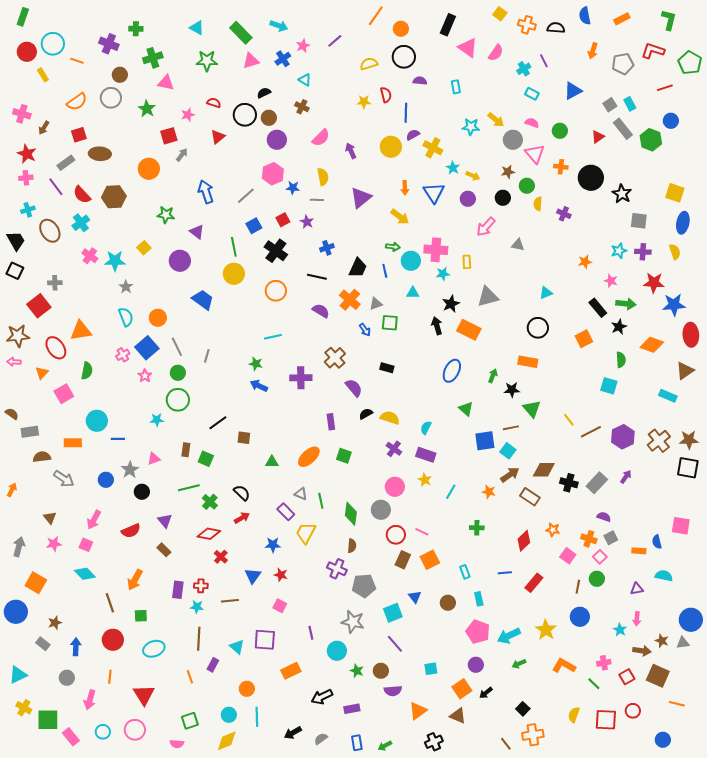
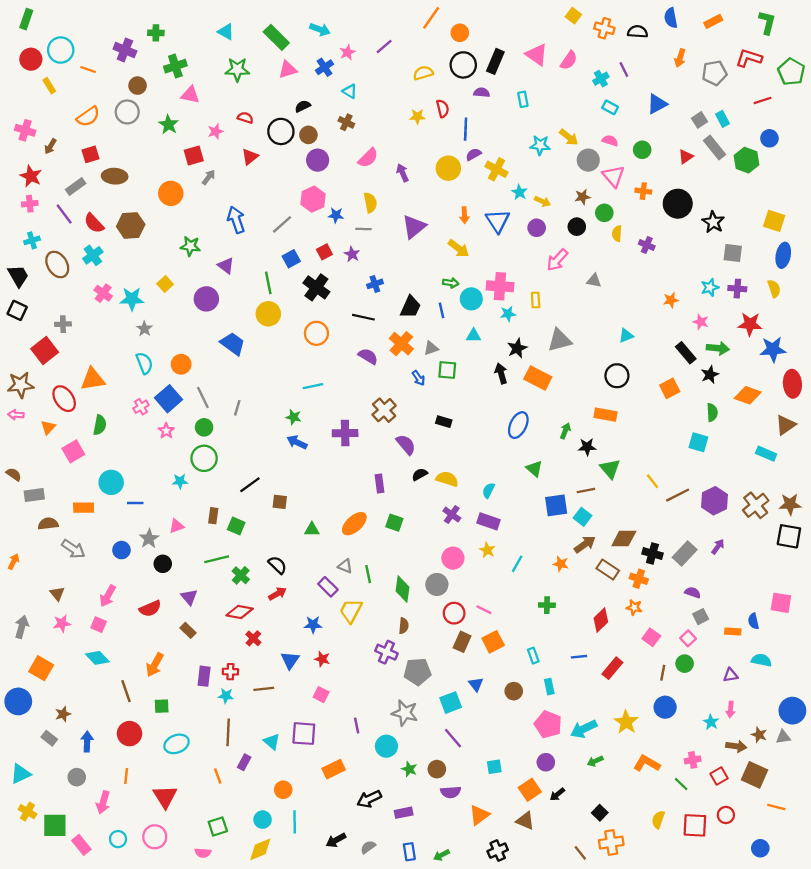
black rectangle: (448, 25) -> (495, 61), moved
orange cross: (589, 539) -> (639, 579), moved

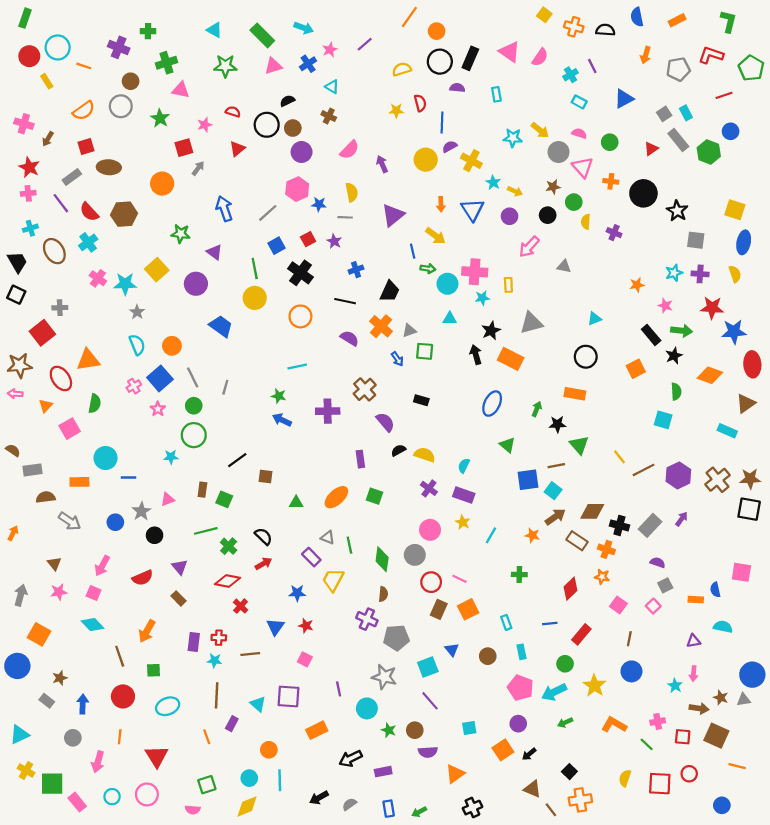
yellow square: (165, 284) -> (157, 270), size x1.5
blue line: (441, 310) -> (413, 251), moved
green circle: (685, 664) -> (565, 664), moved
red square: (719, 776) -> (683, 737), turned 35
brown triangle: (525, 821) -> (532, 789), moved

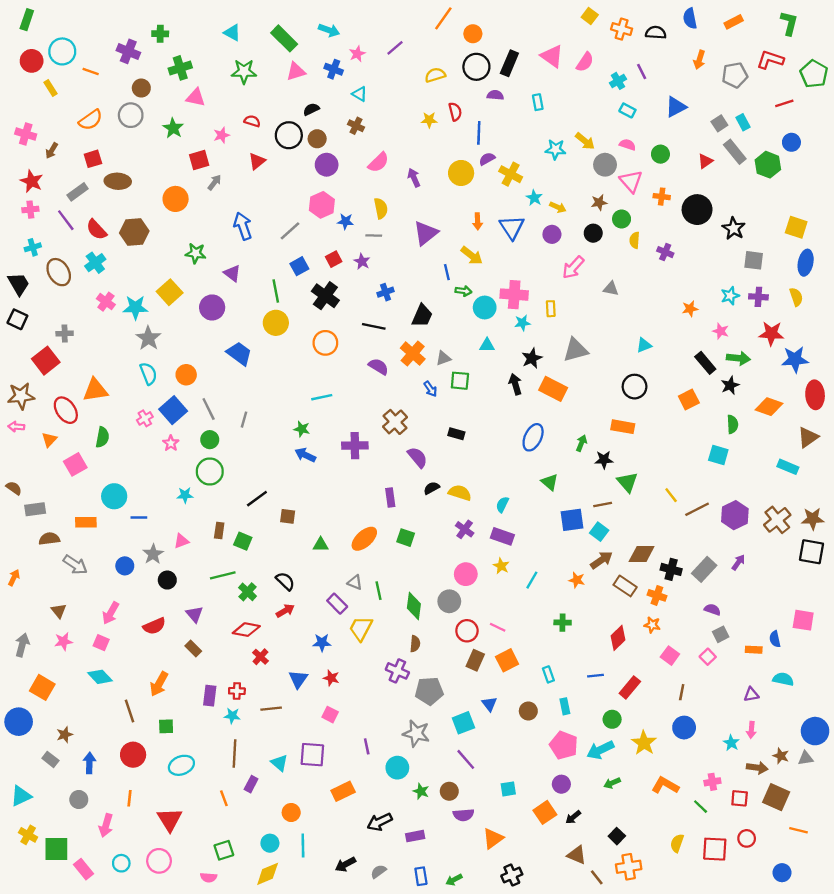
blue cross: (308, 64) -> (334, 69), turned -35
gray star: (137, 312) -> (148, 338), size x1.5

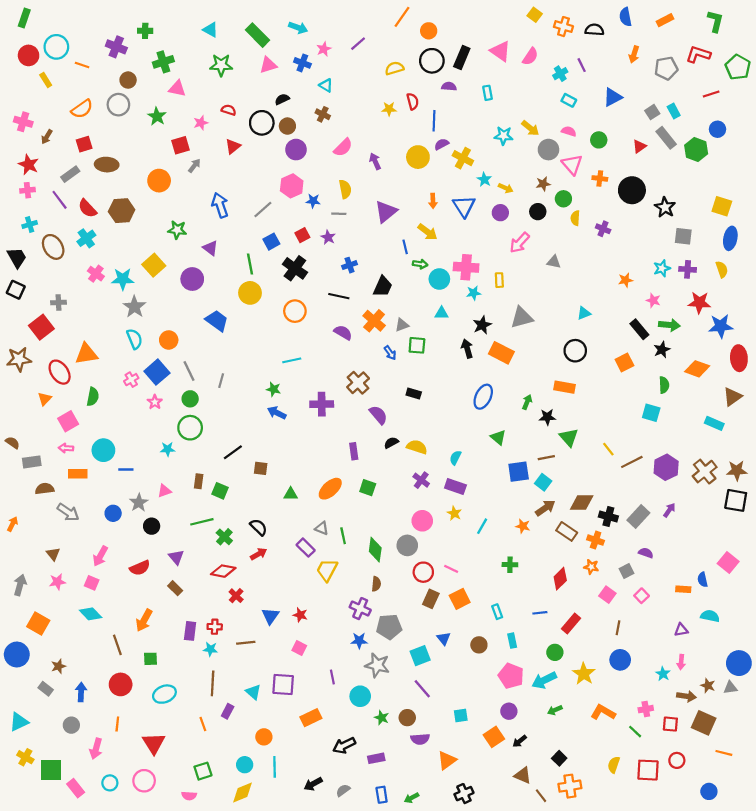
pink arrow: (16, 427) -> (66, 448), moved
pink square: (803, 620) -> (728, 563), turned 30
gray square: (721, 634) -> (627, 571), moved
blue star: (322, 643) -> (359, 641), moved

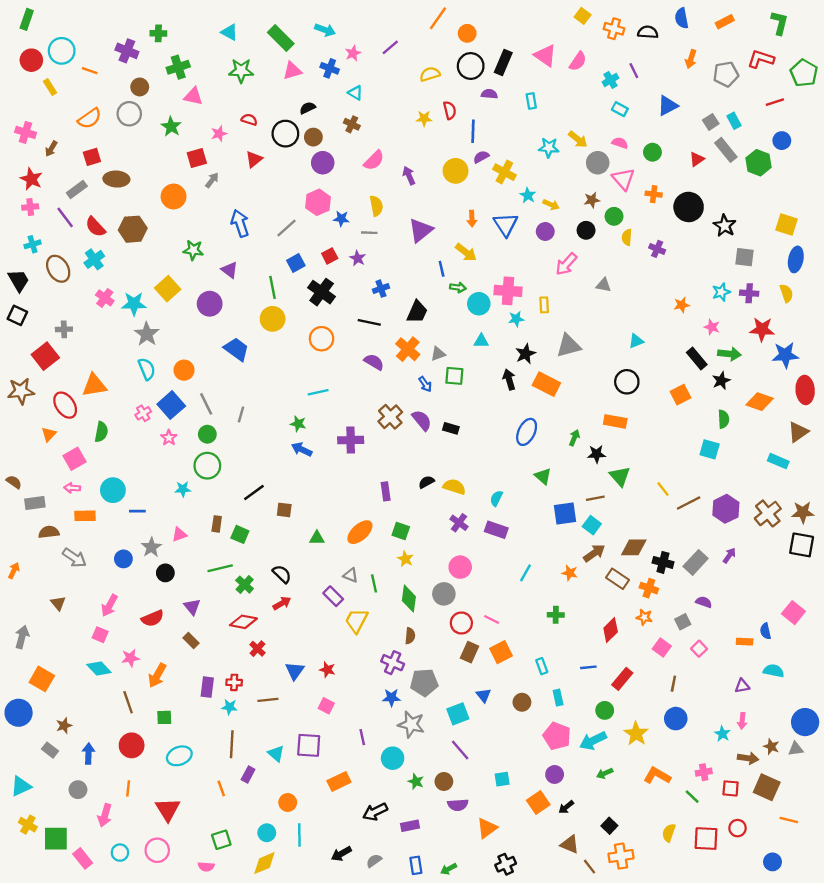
purple semicircle: (378, 415) -> (422, 420), moved
yellow star: (454, 513) -> (405, 559), moved
pink star: (57, 582) -> (130, 658), moved

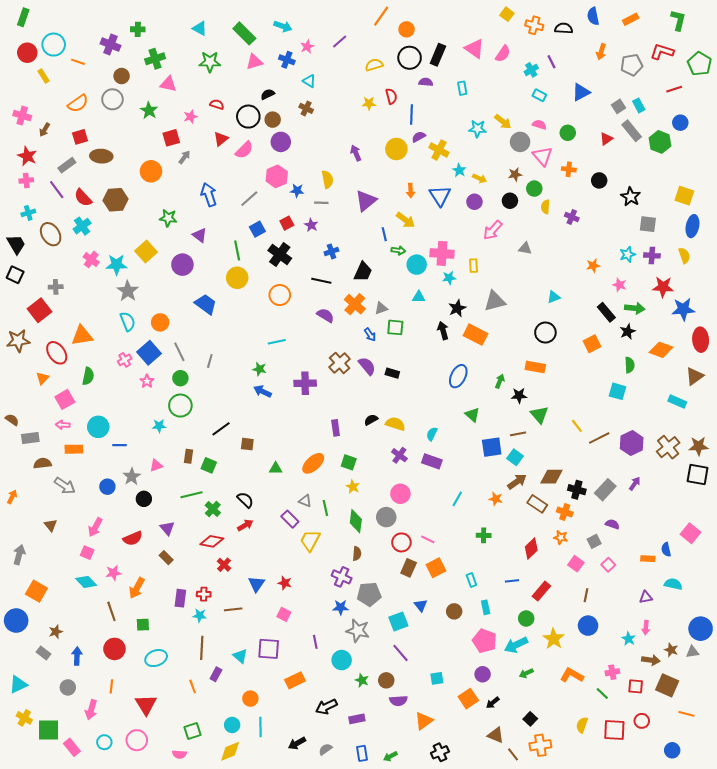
pink semicircle: (374, 160) -> (244, 150), moved
black circle: (689, 207) -> (599, 180), size x0.6

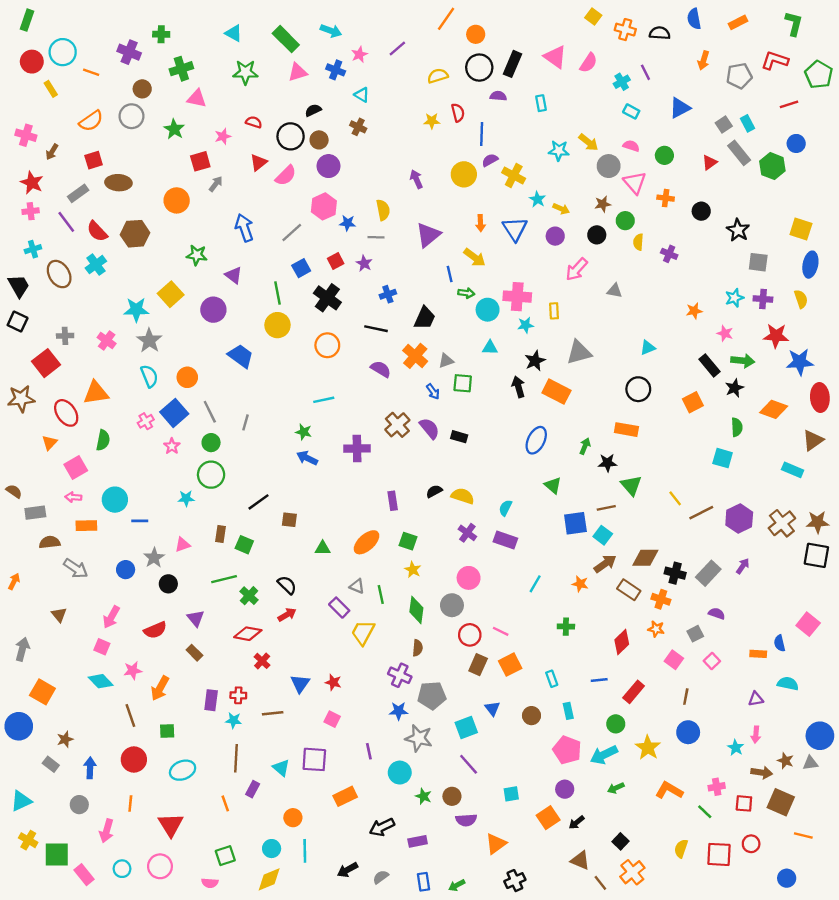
pink cross: (91, 260) -> (107, 341), moved
orange cross: (540, 745) -> (632, 872), turned -30

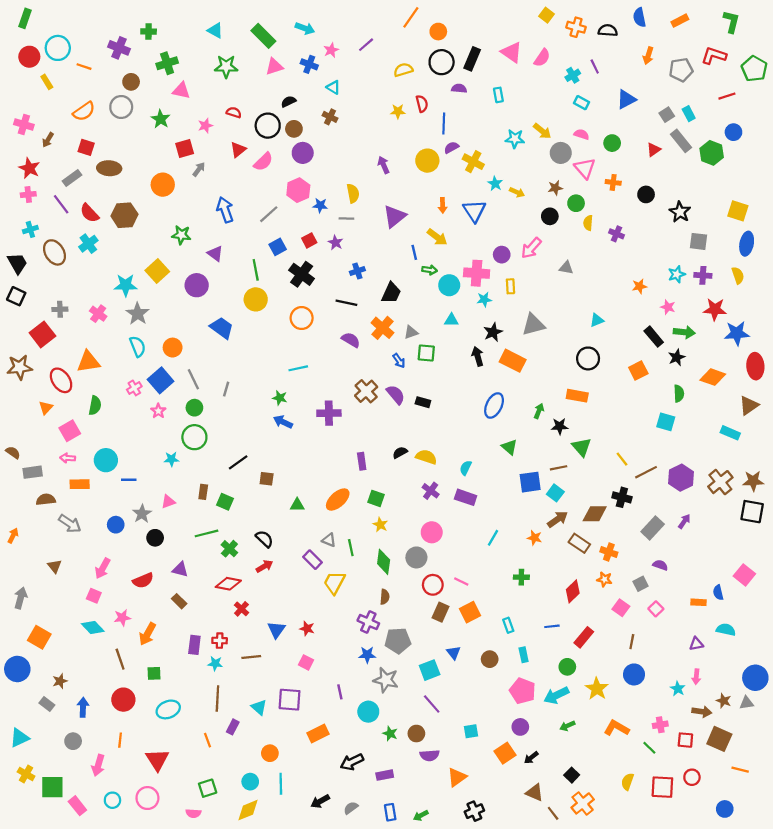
red square: (94, 160) -> (86, 147), turned 35
purple circle: (555, 236) -> (502, 255), moved
black cross: (675, 573) -> (622, 497), moved
purple triangle: (196, 618) -> (180, 570), turned -35

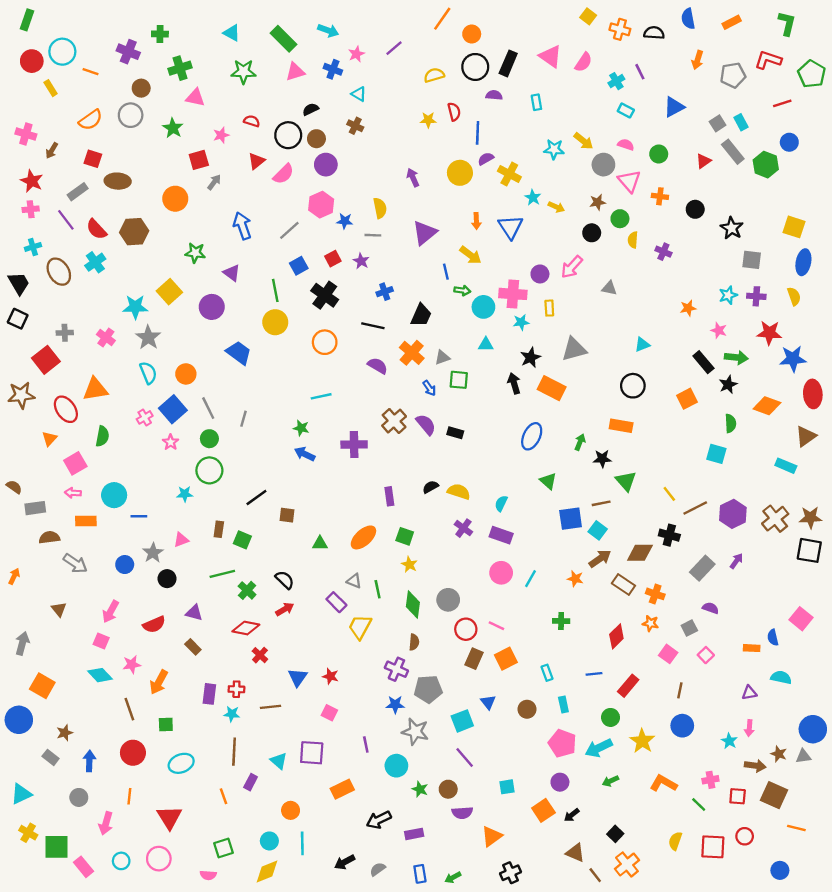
pink circle: (432, 532) -> (501, 573), moved

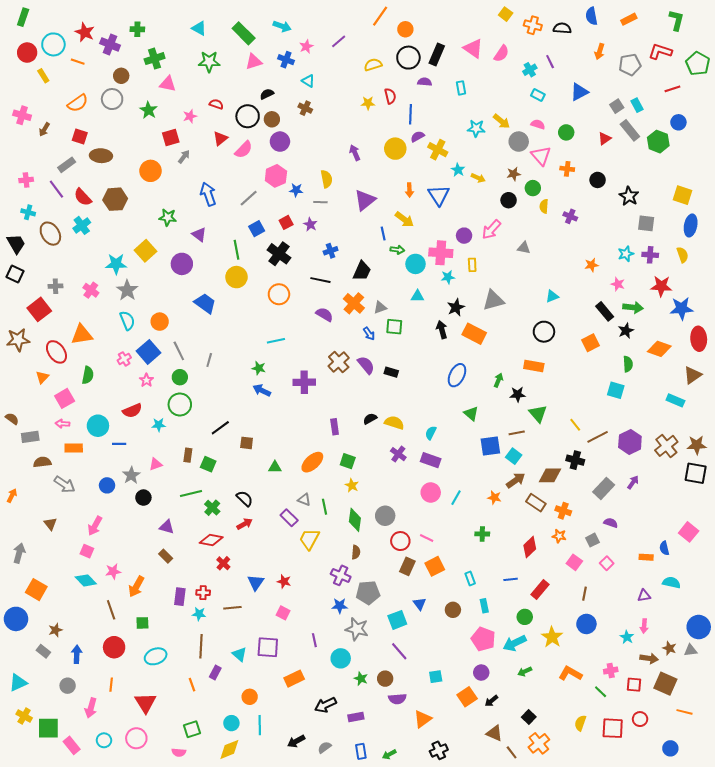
red star: (32, 181) -> (85, 32), moved
cyan cross: (33, 247) -> (28, 212), turned 32
red semicircle: (154, 625) -> (132, 411), moved

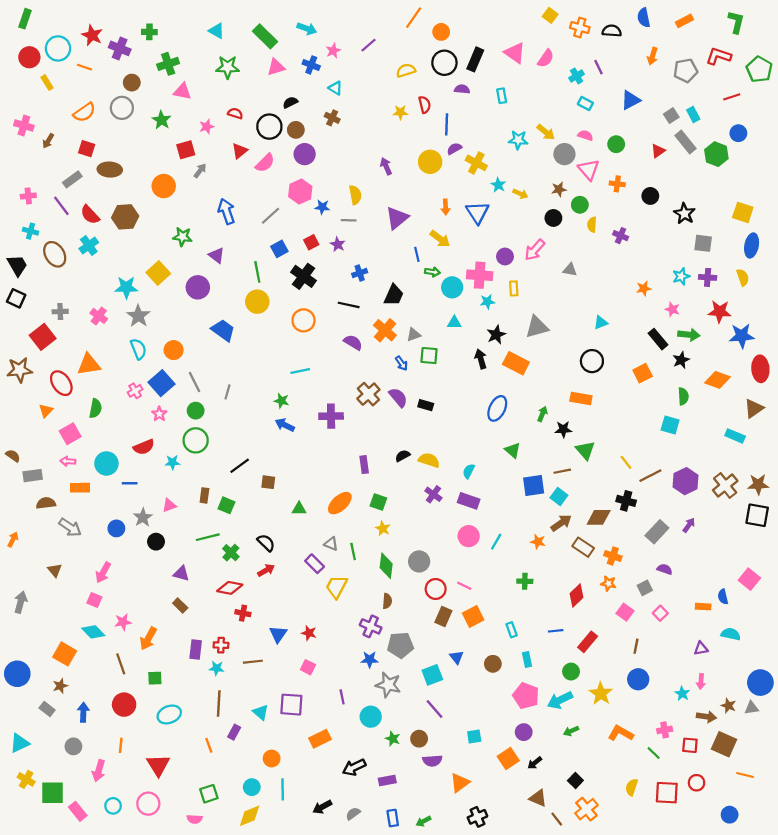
red cross: (223, 563) -> (243, 613), turned -32
orange square: (36, 590) -> (65, 654), moved

